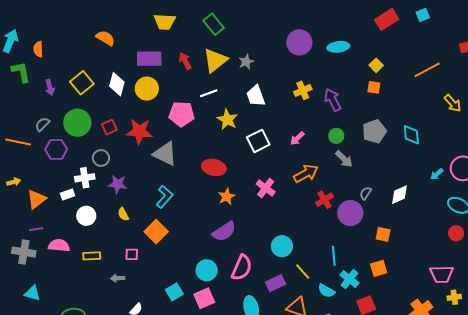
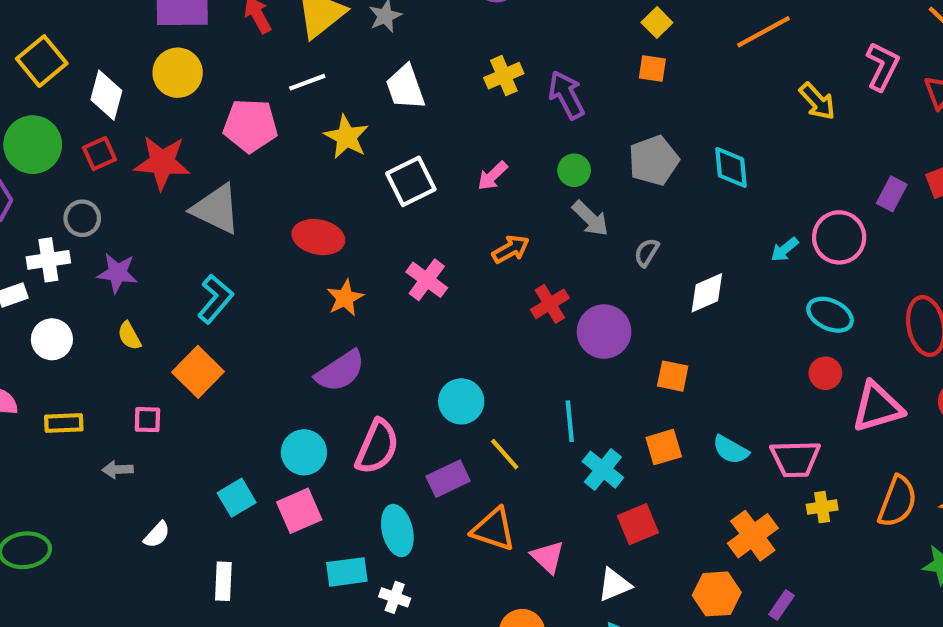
white diamond: (117, 84) -> (106, 95), moved
orange arrow: (306, 173) -> (511, 249), size x0.7
gray semicircle: (366, 193) -> (647, 252), moved
cyan semicircle: (326, 291) -> (731, 450), moved

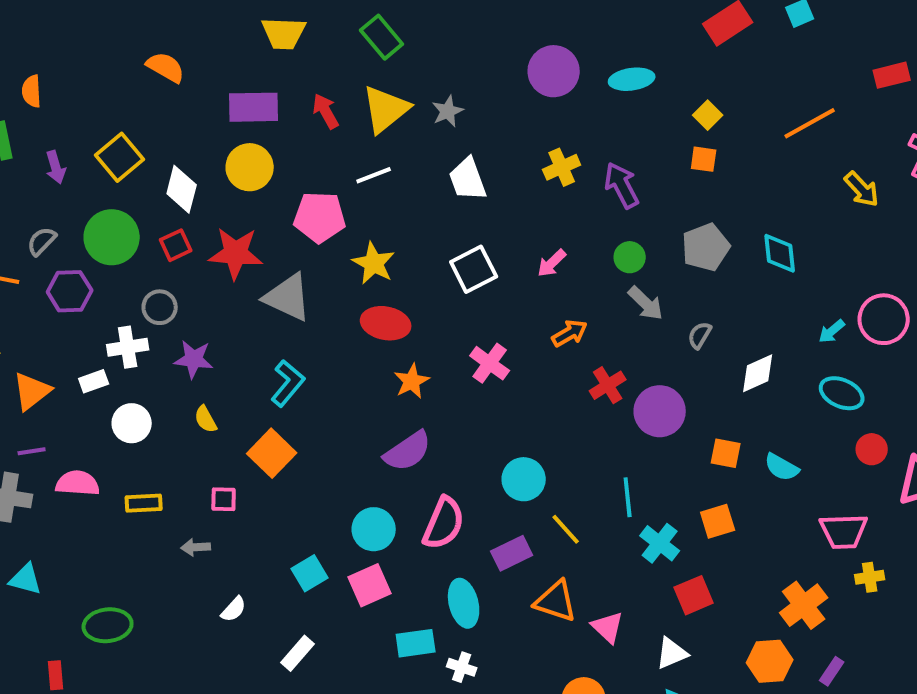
yellow star: (346, 137) -> (374, 263), moved
cyan ellipse: (830, 315) -> (842, 393), moved
cyan semicircle: (731, 450) -> (782, 467), moved
white rectangle: (223, 581) -> (298, 653), turned 39

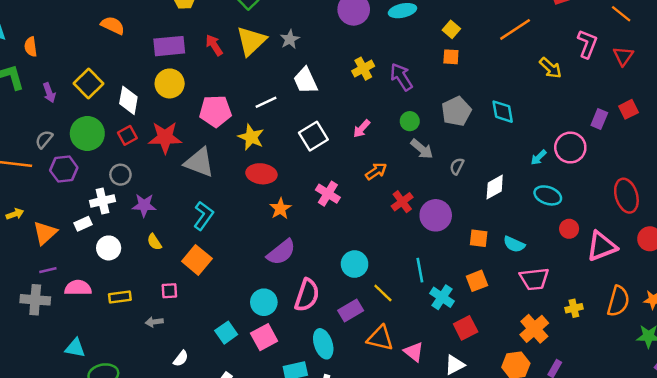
white line: (374, 175) -> (266, 102), moved
pink trapezoid: (844, 531) -> (534, 279), moved
cyan triangle: (26, 579) -> (75, 348), moved

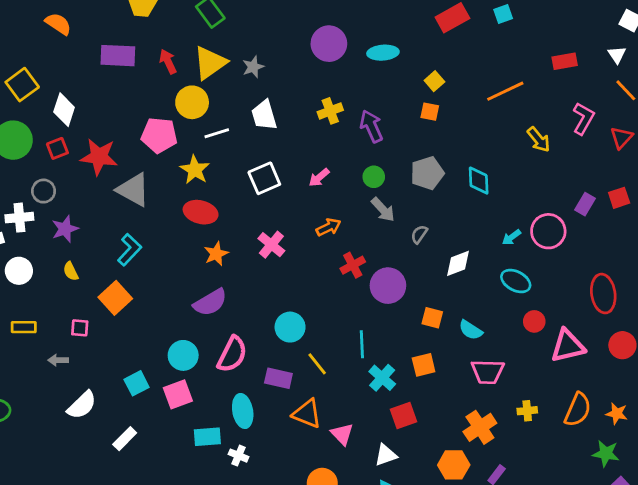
yellow circle: (170, 83) -> (192, 102), moved
purple star: (144, 205) -> (65, 229), turned -30
purple rectangle: (351, 310) -> (278, 378), turned 35
white semicircle: (181, 359) -> (82, 405), size x1.6

